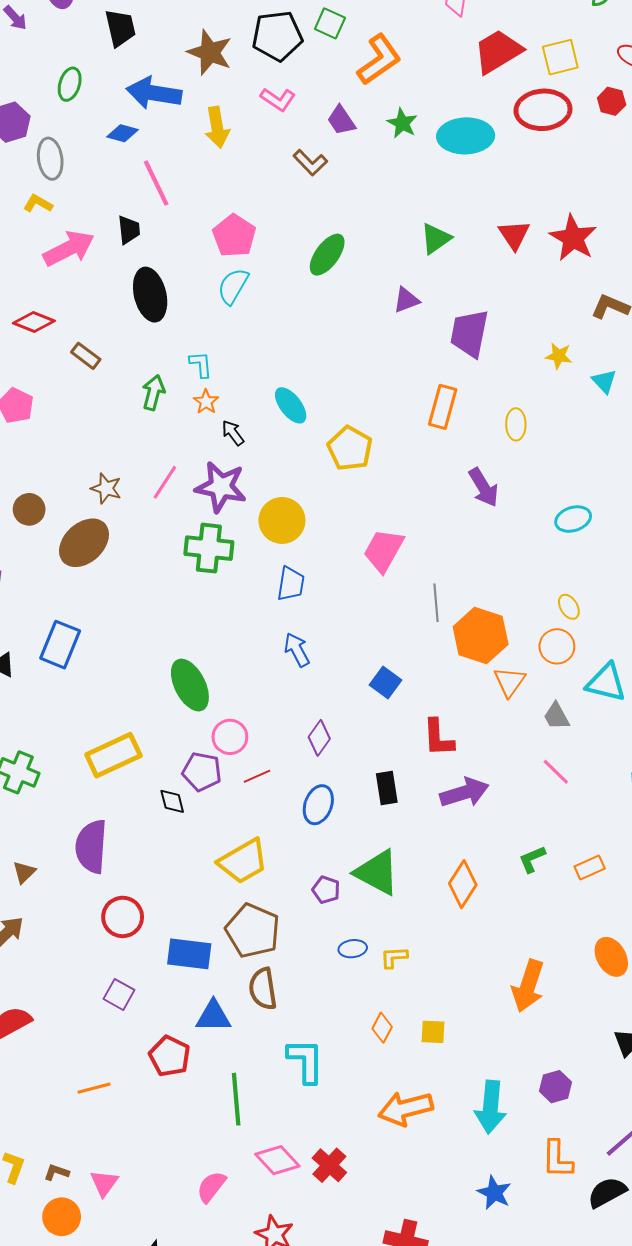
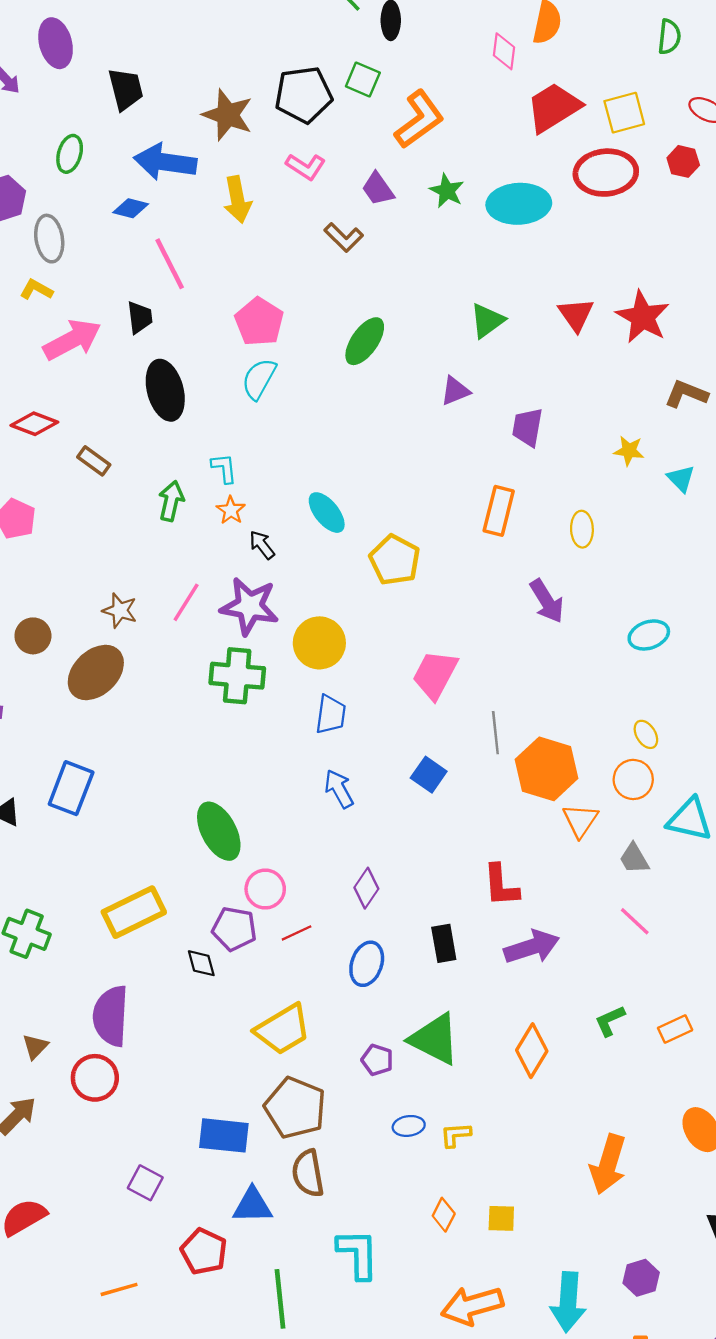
purple trapezoid: (469, 333) -> (527, 427), size x0.7
blue square: (385, 683) -> (429, 775), moved
red circle: (123, 917) -> (95, 1078), moved

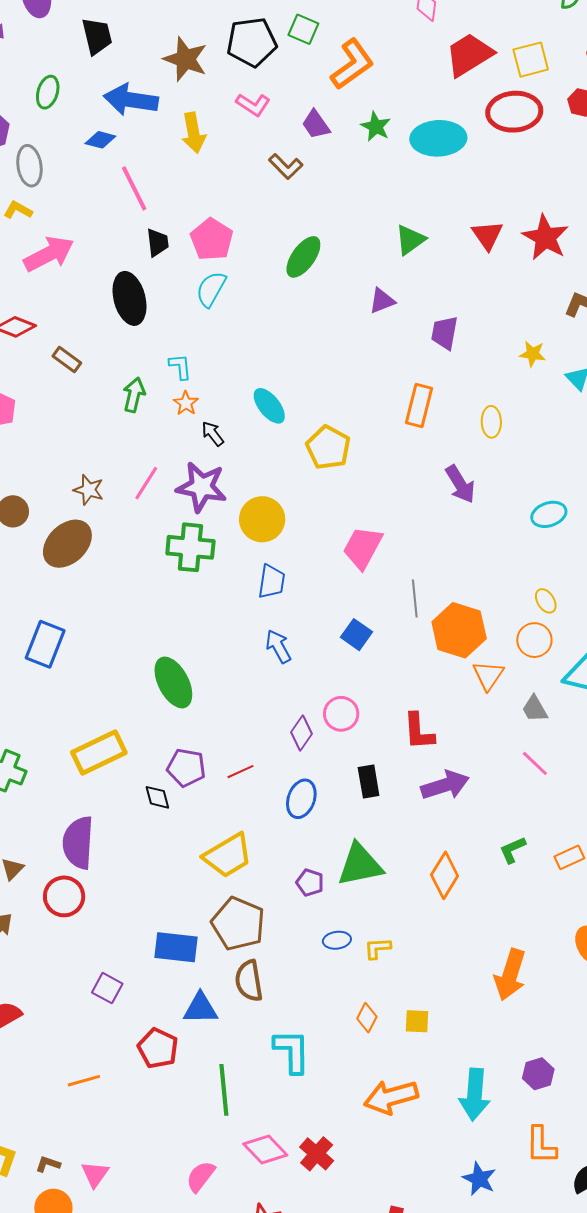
black trapezoid: (140, 317) -> (157, 243), moved
pink circle: (265, 889) -> (341, 714), moved
green triangle: (435, 1039) -> (360, 865), turned -39

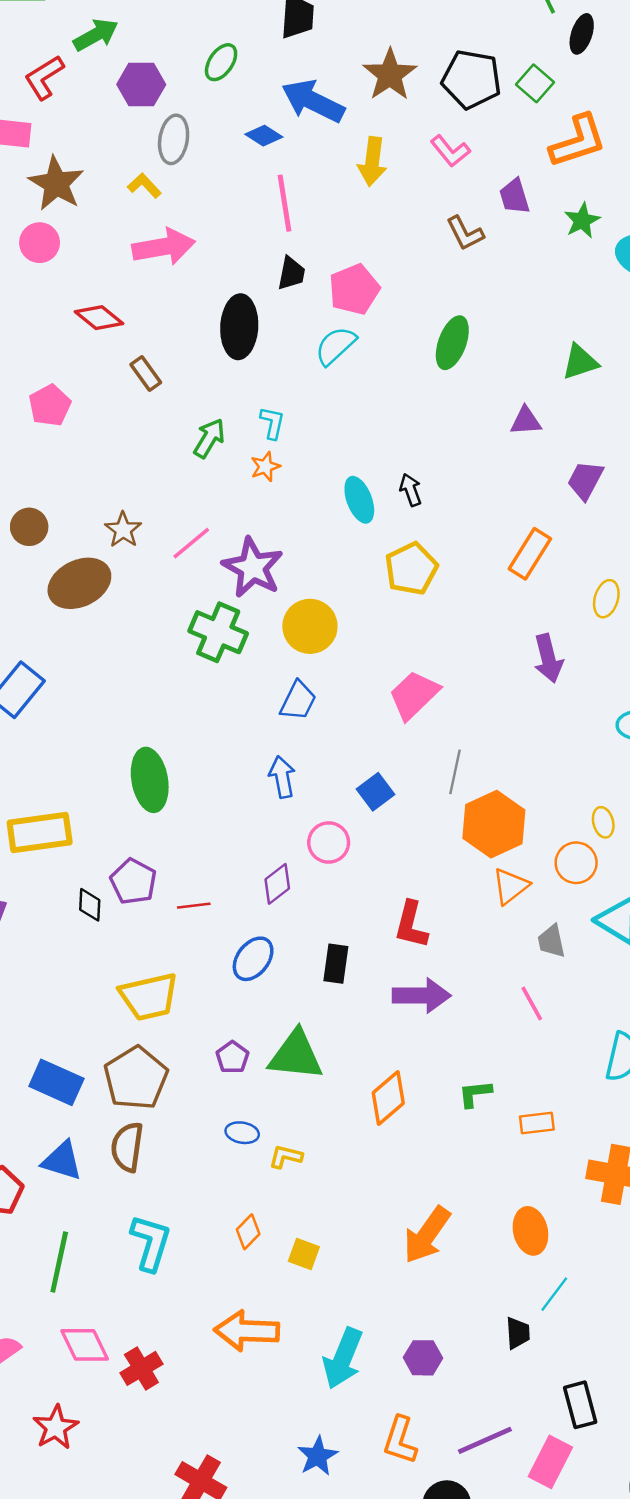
green ellipse: (303, 257) -> (452, 343), turned -33
black arrow: (213, 434) -> (411, 490), moved
pink circle: (341, 714) -> (329, 842), moved

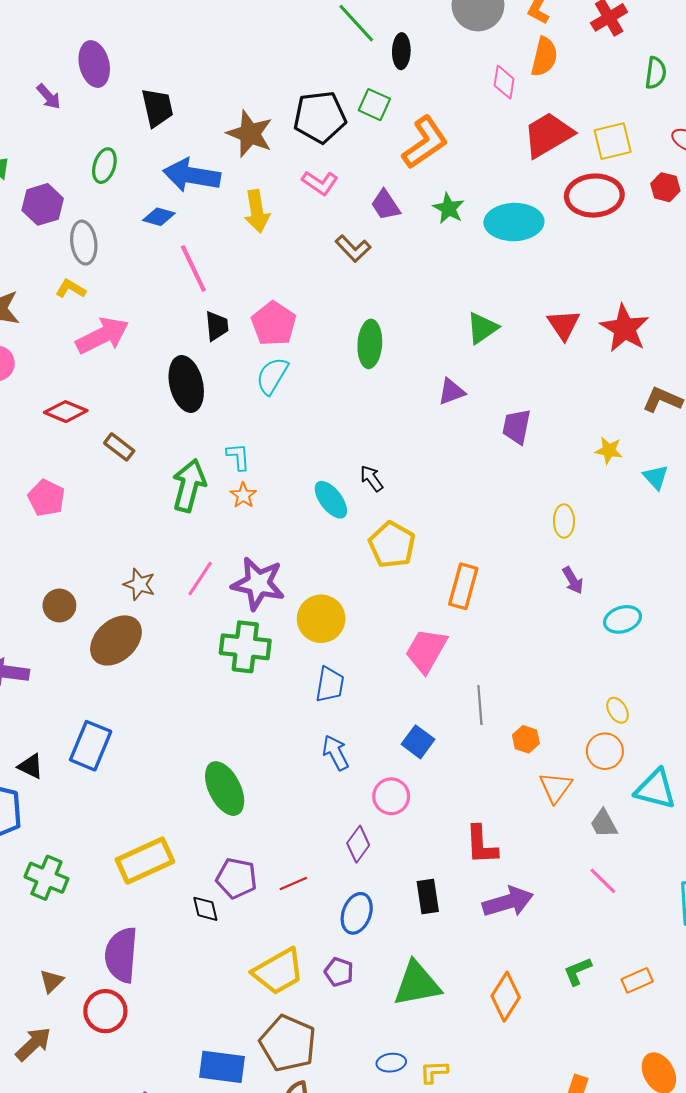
green arrow: (209, 438) -> (189, 486), size x1.4
orange rectangle: (530, 554) -> (463, 586), moved
purple arrow: (548, 658) -> (573, 580), moved, size x0.7
orange hexagon: (494, 824) -> (526, 739), size x0.5
purple pentagon: (232, 1057) -> (339, 972), moved

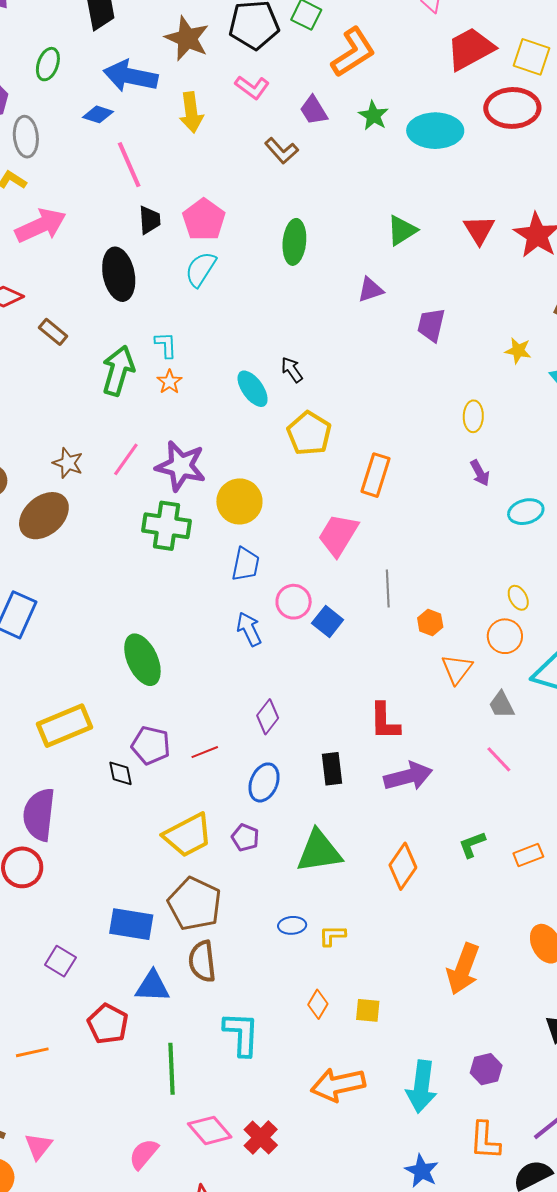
yellow square: (613, 141) -> (531, 57), turned 30
pink circle: (391, 796) -> (294, 602), moved

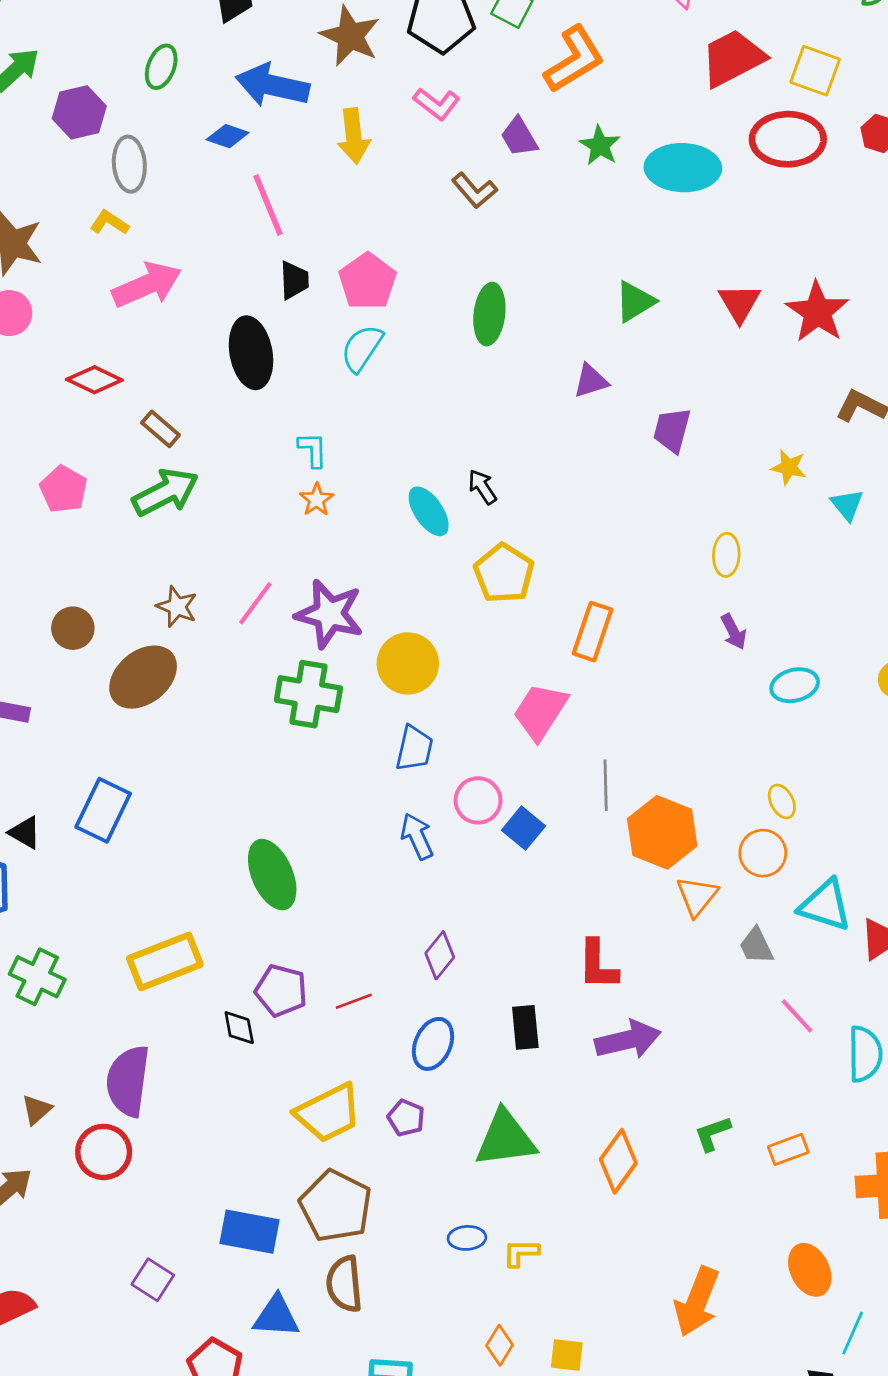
green arrow: (118, 371) -> (165, 492), moved, turned 45
orange hexagon: (430, 622) -> (662, 832), size x2.0
pink line: (499, 759) -> (797, 1016), moved

